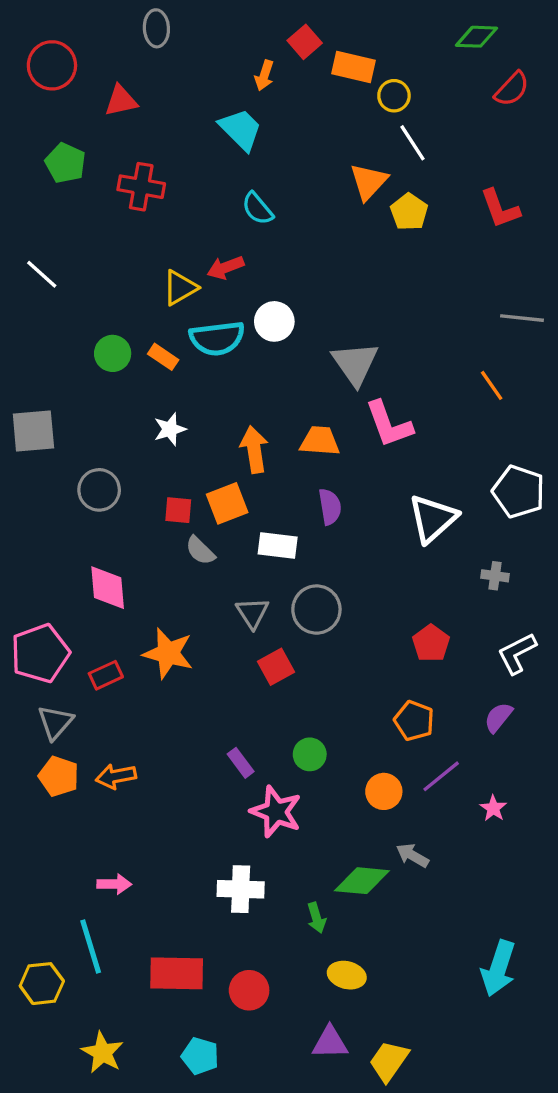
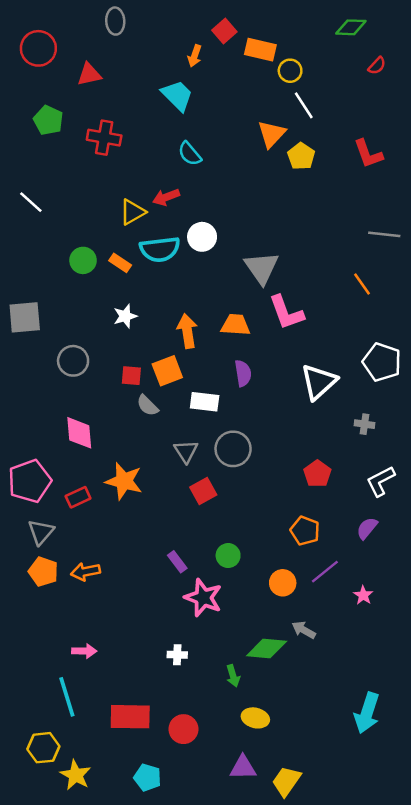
red semicircle: (512, 89) -> (377, 66), size x0.7
white cross: (241, 889) -> (177, 655), size x0.6
yellow hexagon: (42, 984) -> (43, 748), moved

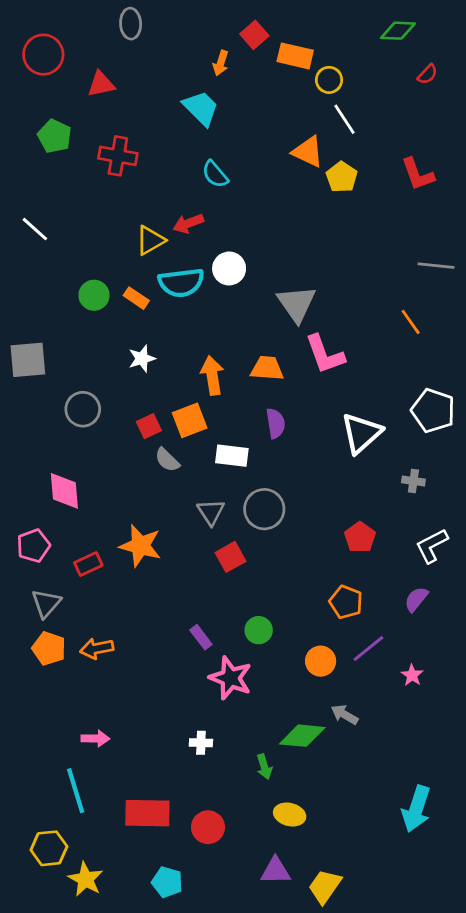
orange triangle: (271, 134) -> (308, 152), turned -48
red square: (131, 376) -> (149, 426), turned -30
pink diamond: (79, 433) -> (64, 491), moved
pink pentagon: (30, 481) -> (33, 546), size x0.7

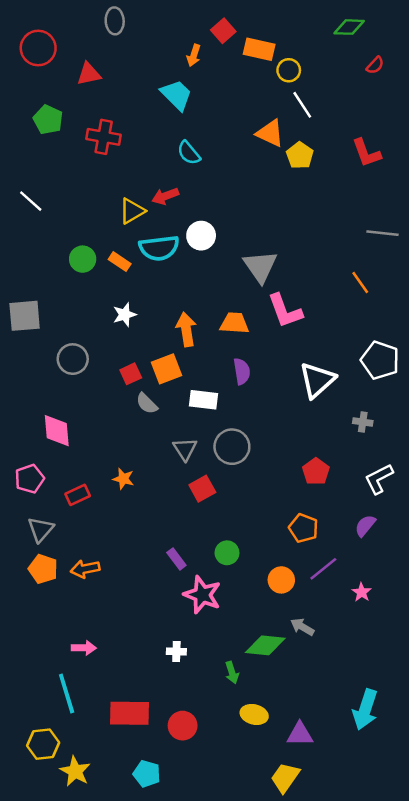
orange star: (140, 546) -> (123, 479), size x0.6
purple triangle: (276, 871) -> (300, 734), moved

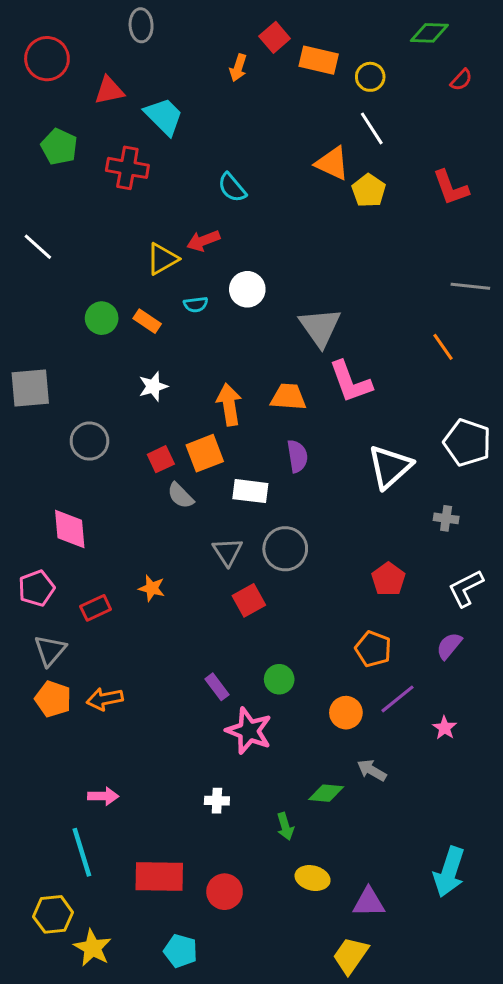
yellow circle: (289, 70) -> (370, 77), moved
cyan trapezoid: (176, 95) -> (164, 116), moved
cyan semicircle: (159, 248) -> (196, 304), size x0.5
green diamond: (265, 645) -> (326, 793), size x0.7

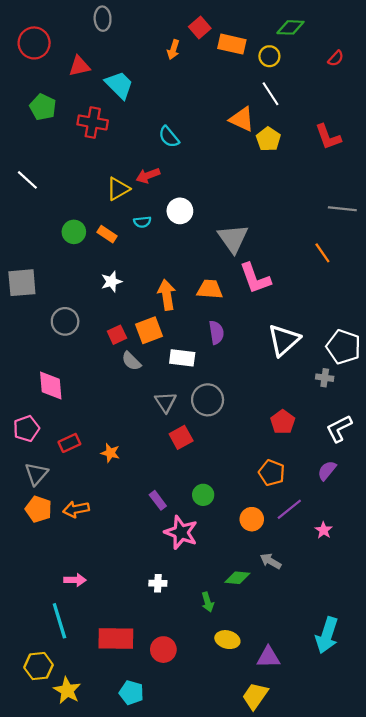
green diamond: (429, 33) -> (290, 27), moved
white pentagon: (467, 443) -> (343, 347), moved
orange star: (152, 588) -> (110, 453), moved

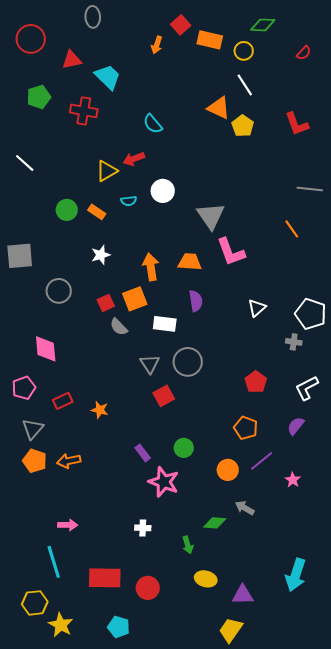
green pentagon: (43, 107) -> (39, 97), turned 30
white triangle: (284, 340) -> (257, 308), size x0.6

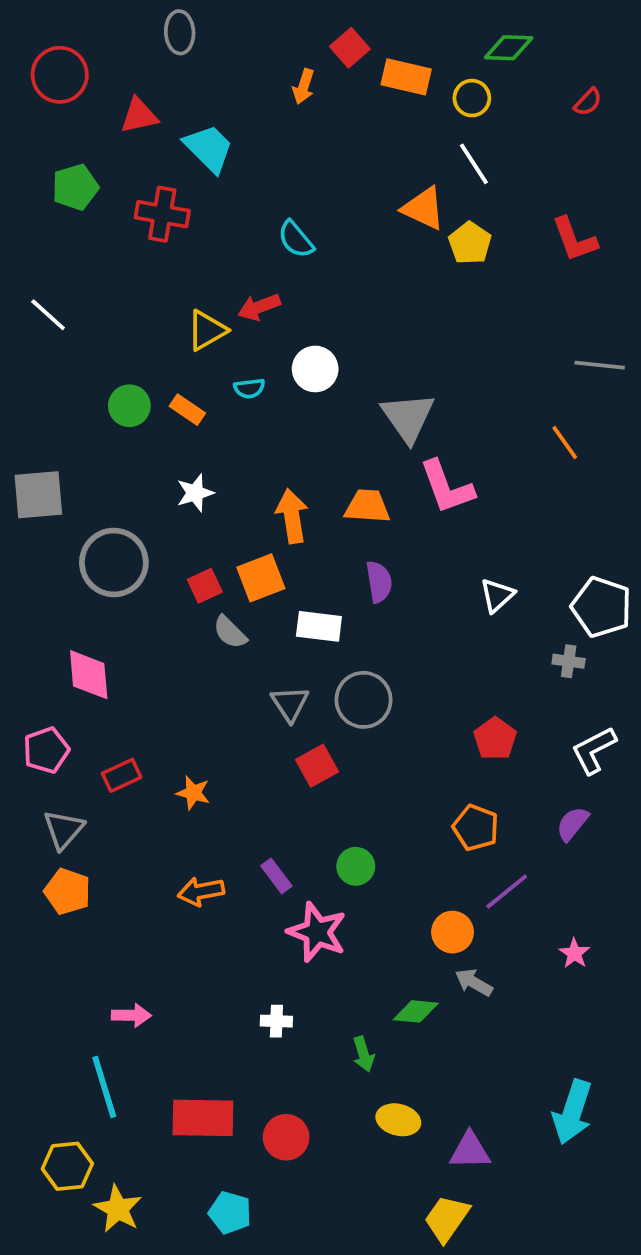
gray circle: (59, 291) -> (114, 562), size x1.4
orange arrow: (69, 461) -> (201, 891), moved
orange circle: (228, 470) -> (453, 932), moved
pink star: (293, 480) -> (574, 953), moved

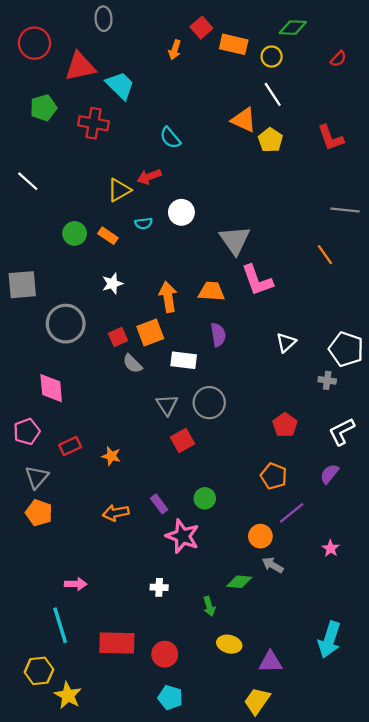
red triangle: (139, 115) -> (80, 67), size x1.4
cyan pentagon: (230, 1213) -> (170, 698), moved

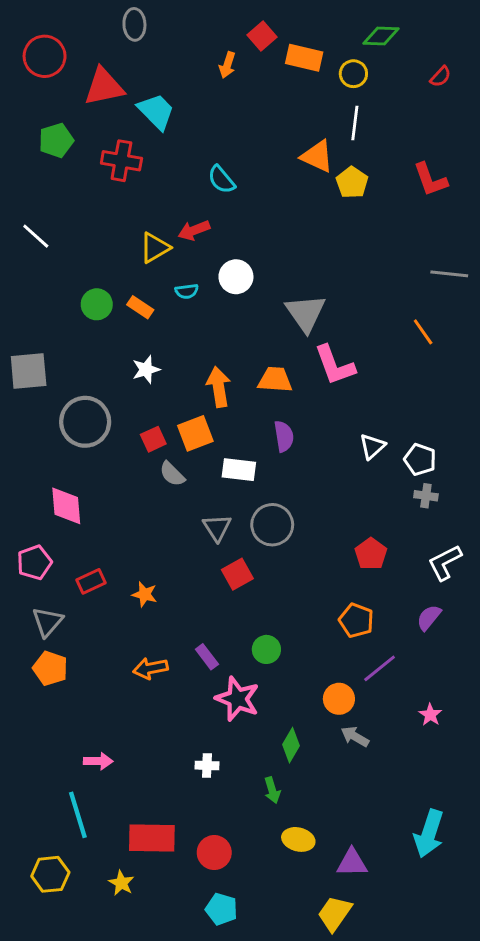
white line: (273, 94) -> (355, 123), turned 40
white pentagon: (346, 349) -> (420, 459), moved, size x0.7
green diamond: (239, 582) -> (291, 745), moved, turned -65
yellow star: (68, 695) -> (121, 883), moved, size x0.7

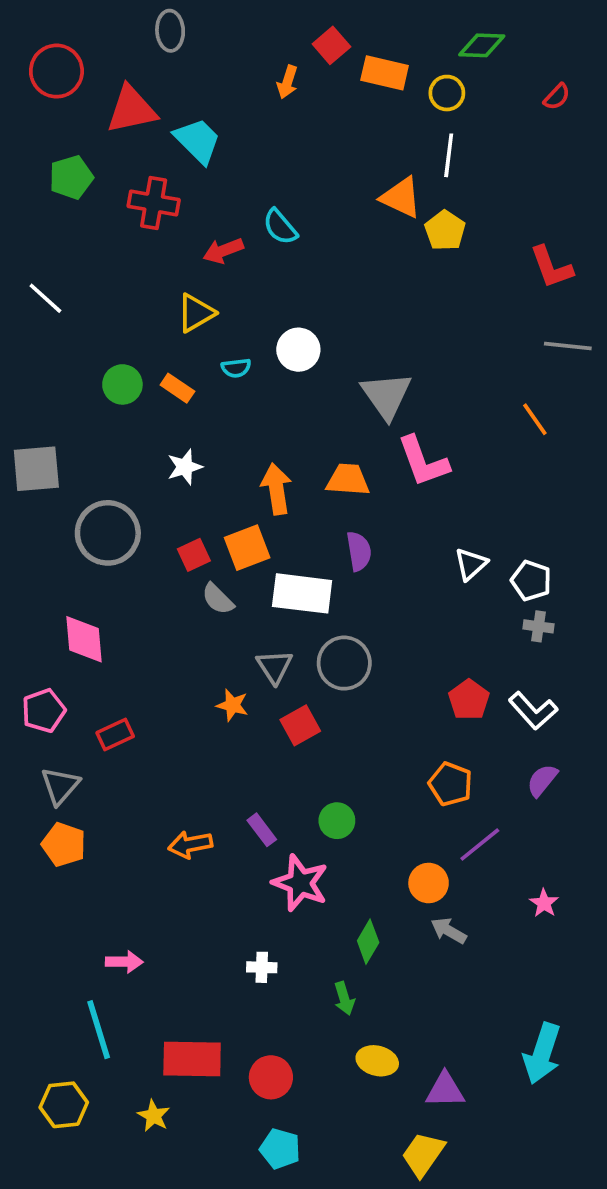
red L-shape: (430, 180) -> (551, 267), moved
red arrow: (194, 230) -> (223, 251), moved
white rectangle: (239, 470) -> (302, 593), size x1.4
white L-shape: (445, 562) -> (533, 711), moved, turned -105
orange star: (145, 594) -> (232, 705), moved

